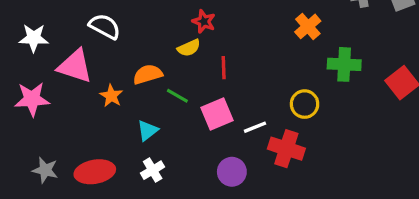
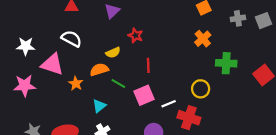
yellow semicircle: (189, 48) -> (113, 53), moved

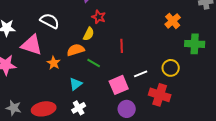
red star: (135, 35) -> (99, 17), moved
yellow semicircle: (113, 53) -> (89, 34), turned -40
pink square: (144, 95) -> (119, 85), moved
white line: (169, 104) -> (141, 74), moved

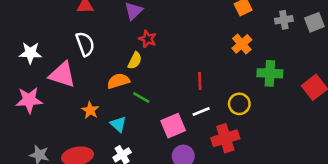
white semicircle: (50, 21) -> (85, 44), turned 42
red line: (122, 46) -> (200, 81), moved
orange star: (54, 63) -> (90, 110), moved
cyan triangle: (76, 84) -> (118, 124), turned -40
red cross: (160, 95) -> (225, 138), turned -35

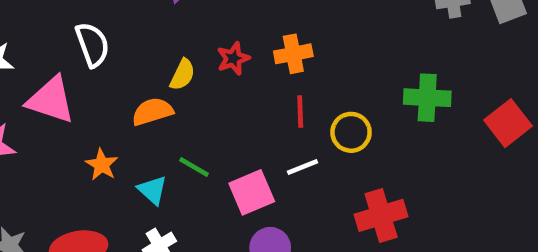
red star: (148, 39) -> (233, 58), moved, turned 30
orange cross: (242, 44) -> (293, 54), moved, turned 30
green line: (141, 97) -> (194, 167), moved
yellow circle: (239, 104) -> (351, 132), moved
red cross: (225, 138) -> (381, 215), moved

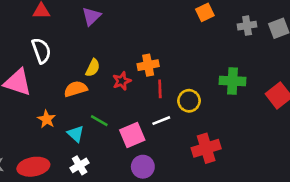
orange cross: (293, 54) -> (148, 65), moved
red star: (233, 58) -> (122, 81), moved

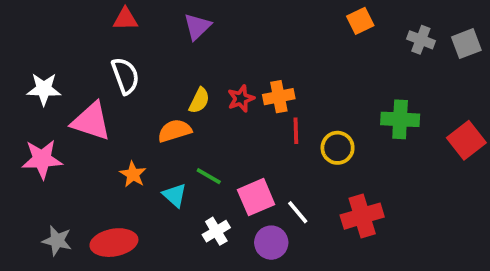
gray cross: (247, 26) -> (421, 40), turned 30
red star: (122, 81) -> (241, 99), moved
white line: (161, 121) -> (298, 212), moved, turned 72
white cross: (80, 165) -> (216, 231), moved

